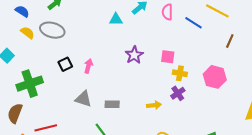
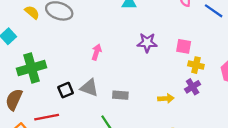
purple star: (134, 55) -> (147, 43), turned 30
black square: (65, 64) -> (66, 90), moved

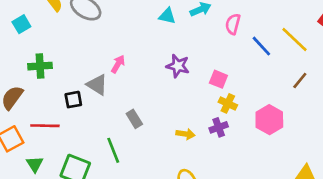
green cross: (32, 68) -> (40, 66), size x0.7
gray triangle: (89, 88) -> (97, 85), moved
gray rectangle: (120, 95) -> (134, 119), turned 42

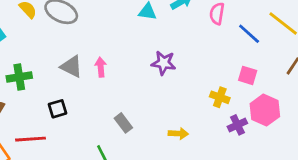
pink arrow: (118, 64) -> (101, 67), turned -30
pink square: (218, 79) -> (248, 75), moved
gray triangle: (97, 85) -> (71, 67), moved
purple cross: (219, 127) -> (237, 125), moved

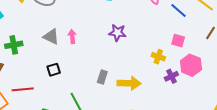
black square: (57, 109) -> (54, 70), moved
gray rectangle: (123, 123) -> (102, 77), moved, turned 56
yellow arrow: (178, 134) -> (129, 83), size x1.6

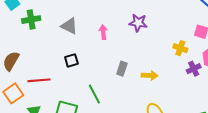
pink arrow: (72, 37) -> (103, 32), moved
green cross: (14, 45) -> (31, 20), moved
yellow arrow: (129, 83) -> (150, 75), size x0.7

